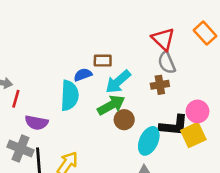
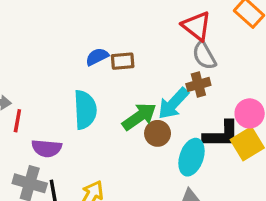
blue semicircle: (83, 75) -> (97, 57), moved
cyan arrow: (118, 82) -> (173, 103), moved

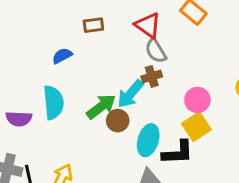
brown rectangle: (123, 61) -> (93, 25), moved
black L-shape: (221, 134) -> (178, 153), moved
purple semicircle: (47, 148) -> (19, 119), moved

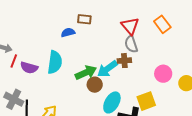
brown rectangle: (93, 25) -> (84, 19), moved
pink circle: (197, 100) -> (163, 74), moved

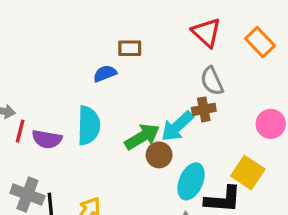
red triangle: (130, 26) -> (206, 33), moved
yellow square: (146, 101) -> (248, 173), turned -30

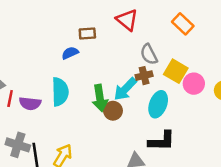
red triangle: (206, 33) -> (127, 20), moved
green arrow: (142, 137) -> (100, 98), turned 115
yellow square: (248, 173) -> (176, 71), moved
cyan ellipse: (191, 181) -> (158, 104), moved

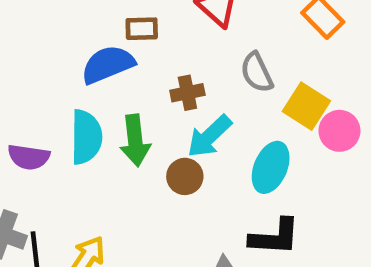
blue semicircle: (70, 53) -> (108, 64), size x1.6
brown cross: (144, 76) -> (187, 93), moved
green arrow: (100, 98) -> (135, 140), moved

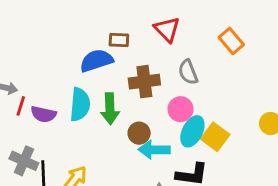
brown cross: (187, 93) -> (144, 82), size x1.5
yellow square: (306, 106) -> (215, 137), moved
pink circle: (339, 131) -> (181, 109), moved
cyan arrow: (209, 136) -> (154, 150), moved, turned 40

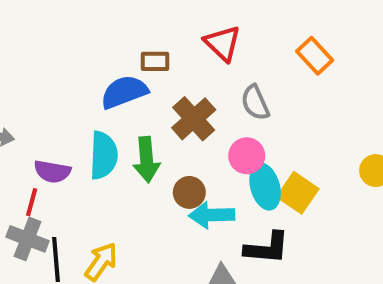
brown cross: (144, 82) -> (194, 119), turned -32
red line: (21, 106) -> (32, 202), moved
cyan ellipse: (192, 131) -> (265, 187), turned -40

